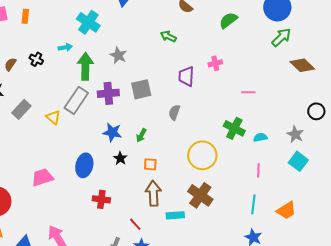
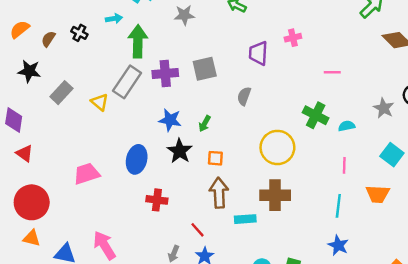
gray star: (118, 55) -> (184, 15), moved, turned -30
gray star: (295, 134) -> (384, 108), moved
black star: (120, 158) -> (180, 151), size x1.5
brown cross: (200, 195) -> (275, 195), turned -35
orange trapezoid: (286, 210) -> (378, 194), moved, turned 35

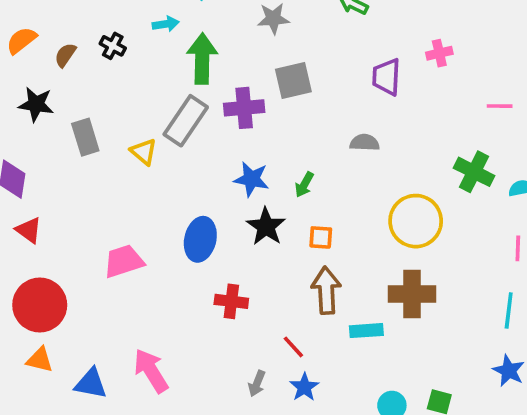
gray square: (205, 69) -> (293, 81), moved
gray rectangle: (61, 93) -> (85, 137), turned -60
gray semicircle: (244, 96) -> (365, 143), turned 72

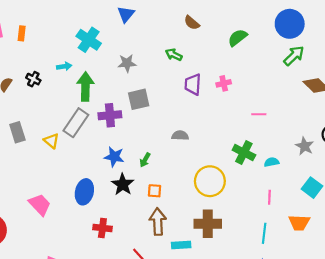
purple trapezoid: (386, 77) -> (193, 84), moved
pink trapezoid: (124, 261) -> (40, 205), turned 65

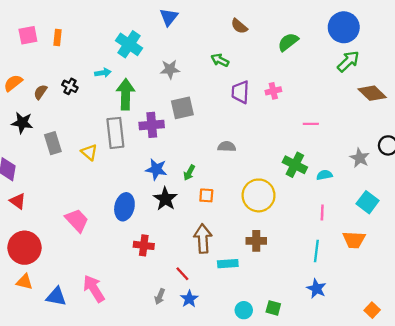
gray rectangle: (76, 123) -> (115, 133), turned -40
orange square: (155, 191) -> (206, 195), moved
brown cross: (208, 224) -> (256, 241), size x0.7

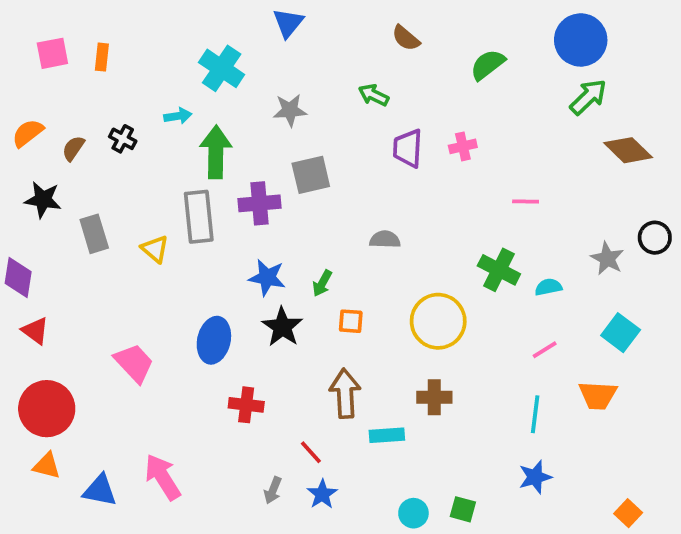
pink line: (322, 212) -> (545, 350), turned 56
blue star: (316, 289) -> (535, 477), turned 30

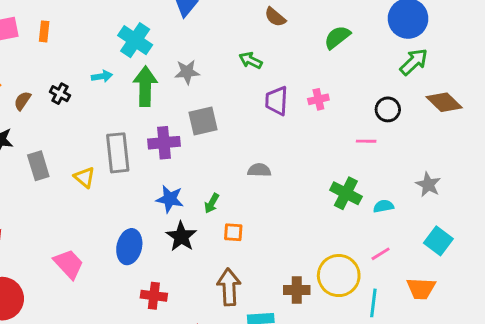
green arrow: (216, 152) -> (145, 86), moved
black circle: (655, 238) -> (388, 109), moved
yellow circle: (438, 321) -> (339, 276), moved

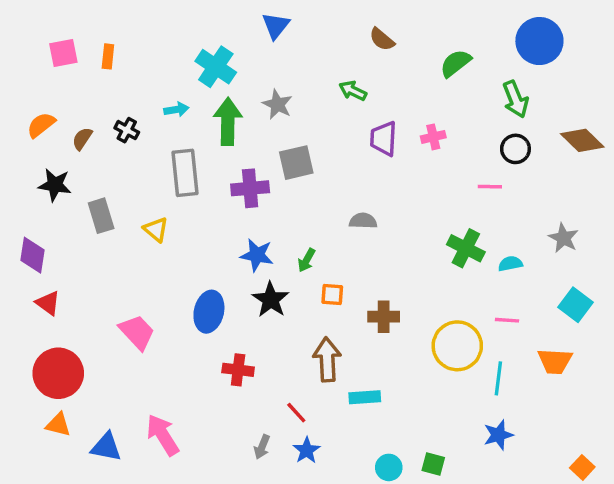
green arrow: (414, 62) -> (515, 99), moved, turned 112
gray star: (187, 72) -> (277, 104), turned 30
gray rectangle: (118, 153) -> (185, 173), moved
pink line: (381, 254) -> (507, 320), turned 36
brown cross: (297, 290) -> (384, 317), moved

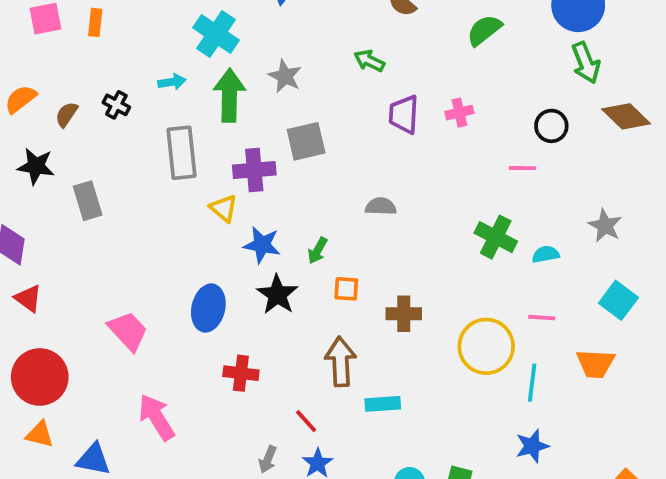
green arrow: (515, 99) -> (586, 63), moved
yellow triangle: (156, 229) -> (224, 208), moved
pink arrow: (163, 435) -> (157, 417), moved

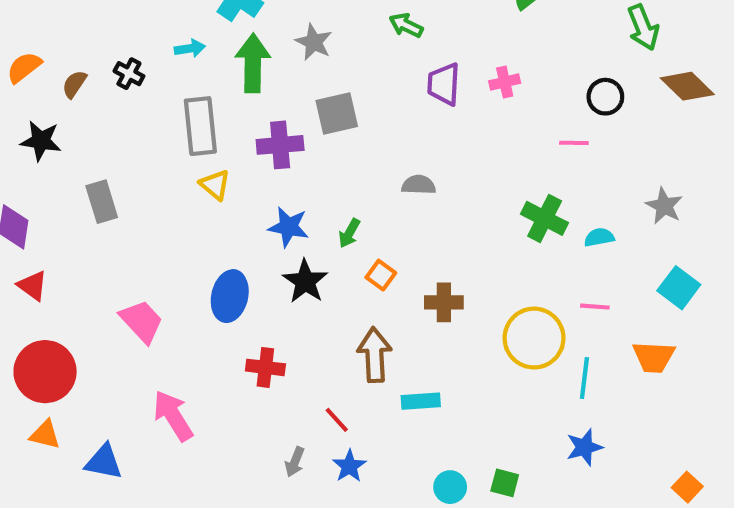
gray rectangle: (88, 201) -> (102, 202), moved
yellow triangle: (224, 208) -> (215, 185), moved
orange square: (346, 289) -> (381, 275), turned 32

